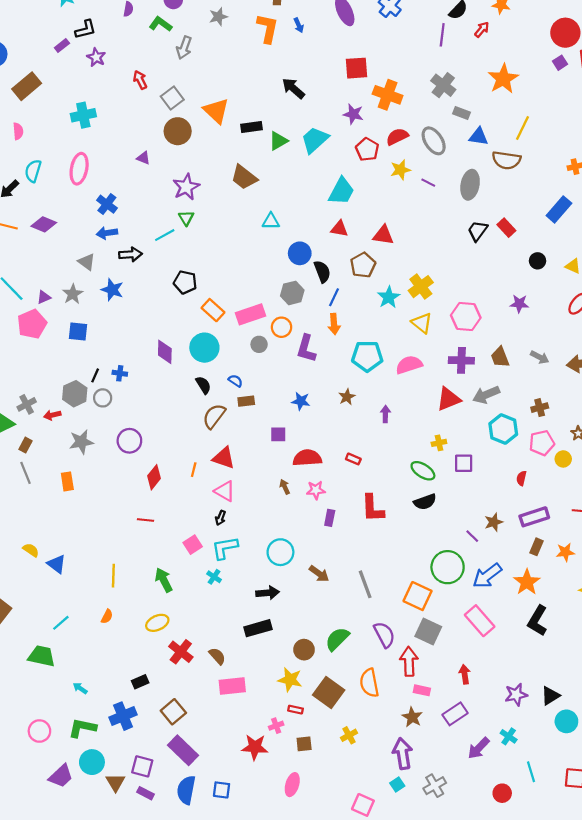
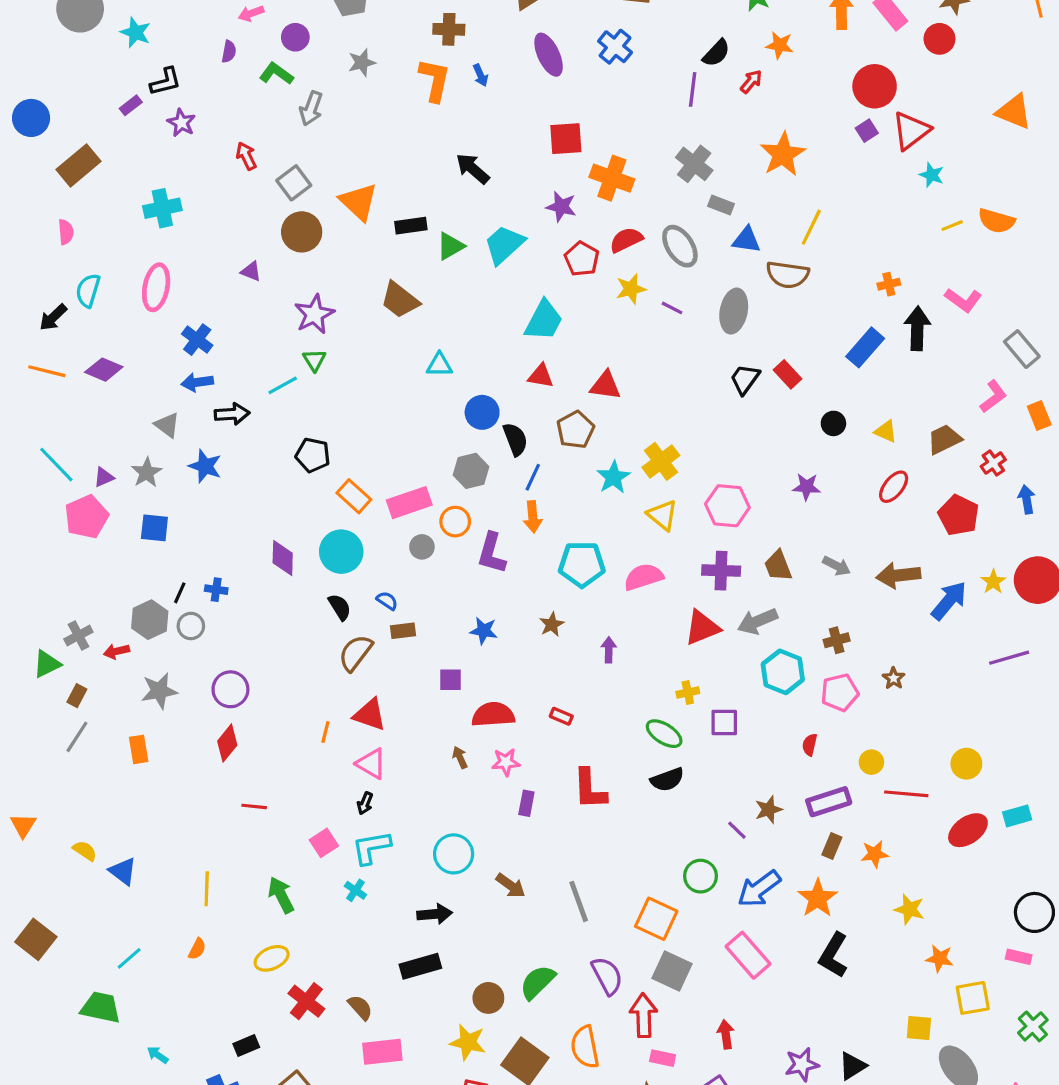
yellow circle: (563, 459) -> (871, 762), moved
gray line: (26, 473) -> (77, 737), turned 55
red diamond: (154, 477) -> (227, 743), moved
green circle: (448, 567) -> (700, 876), size x0.7

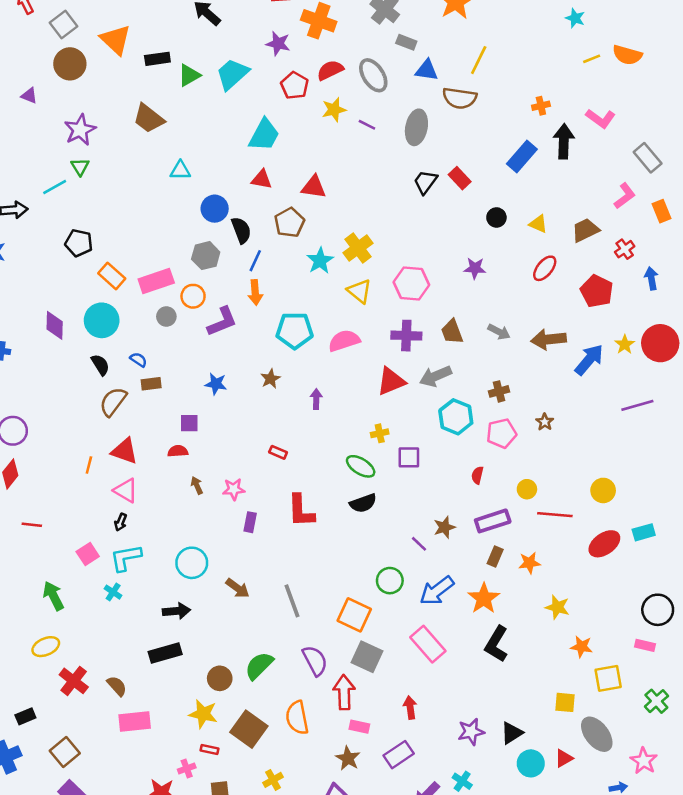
purple L-shape: (492, 553) -> (222, 322), turned -128
red semicircle: (493, 715) -> (178, 451), moved, size x0.6

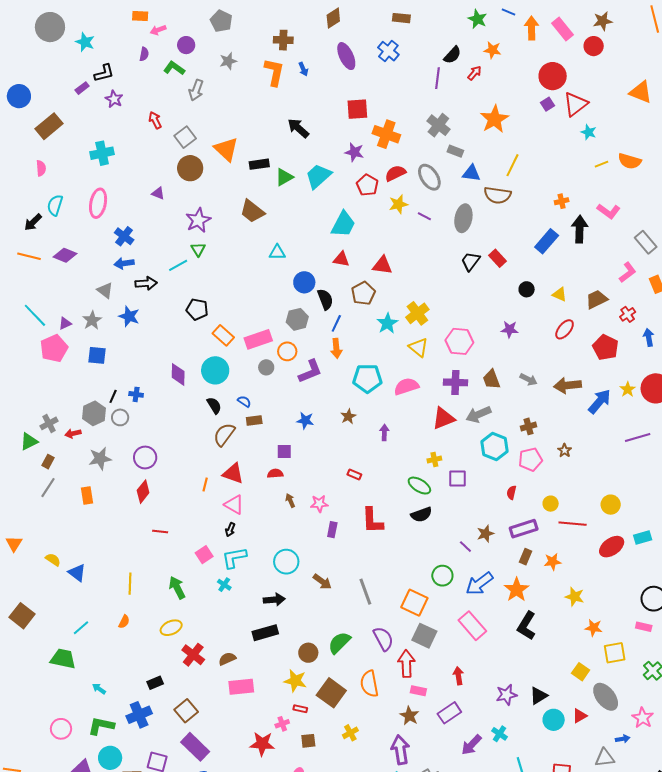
brown semicircle: (117, 686) -> (227, 659), turned -72
yellow square: (565, 702) -> (581, 672), turned 30

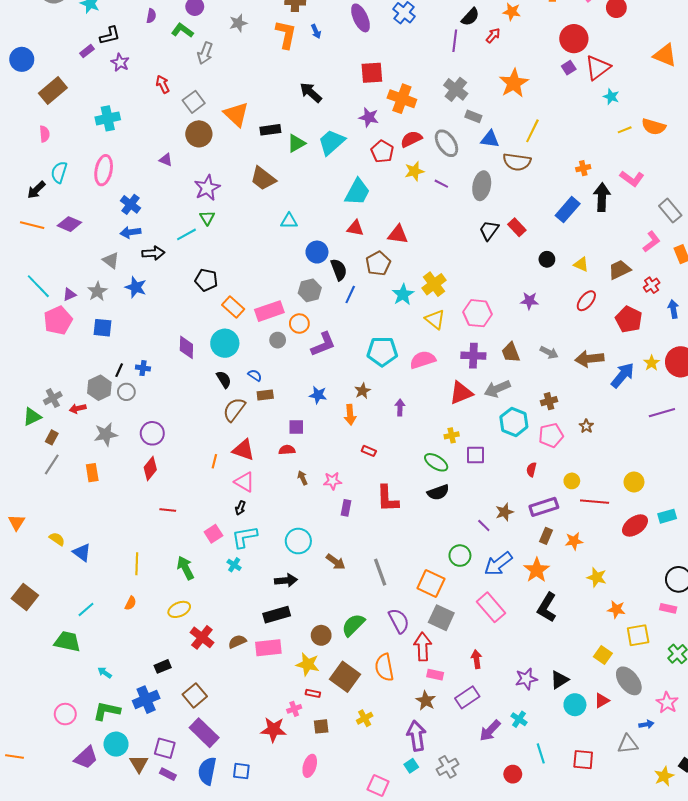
orange arrow: (336, 348) -> (350, 415), moved
pink rectangle: (241, 687) -> (268, 648), moved

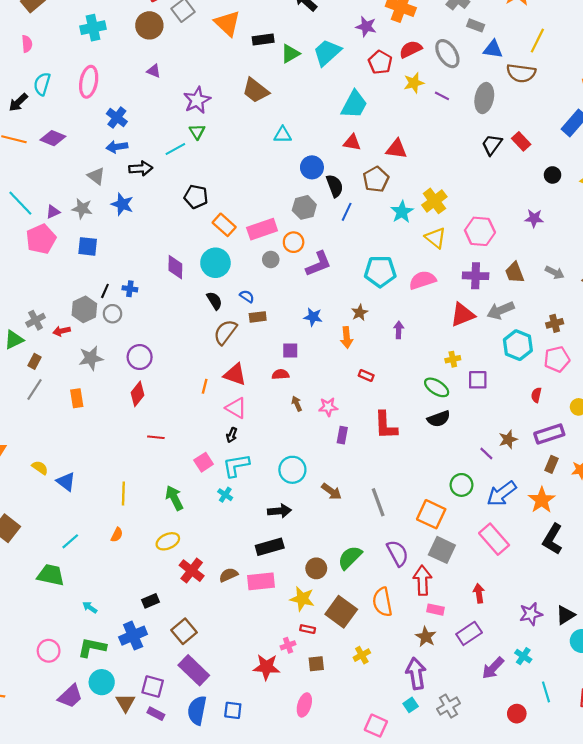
brown circle: (199, 134) -> (149, 25), moved
gray star: (97, 291) -> (82, 209), turned -30

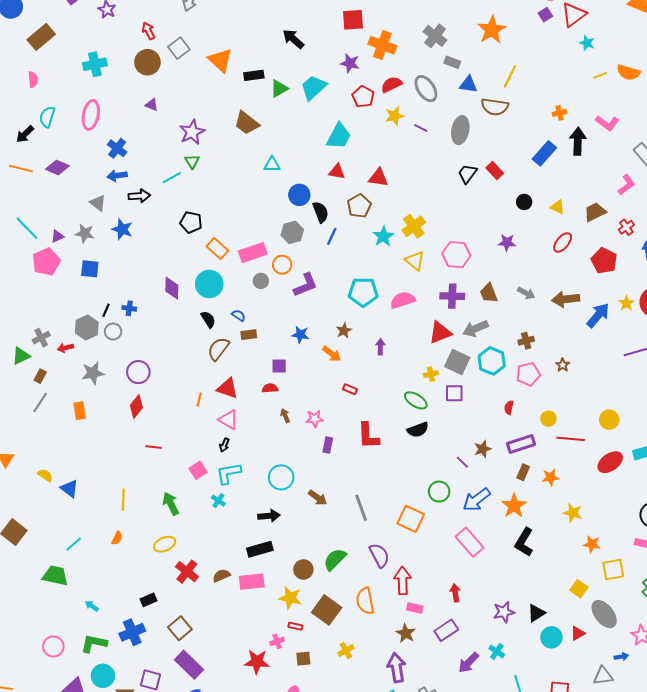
orange arrow: (347, 338) -> (332, 354), turned -48
gray square: (442, 550) -> (457, 362), moved

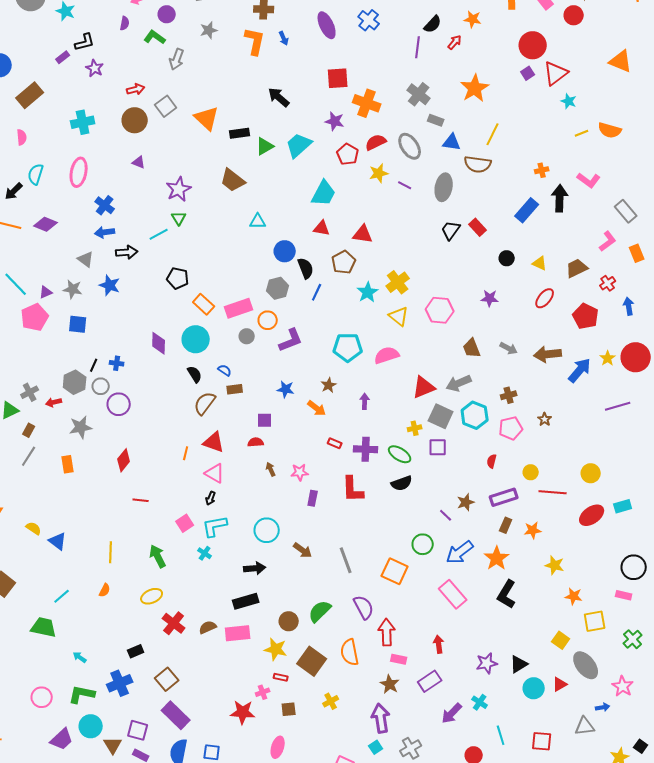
red arrow: (148, 31) -> (136, 89), turned 102
purple cross: (452, 296) -> (366, 449), moved
purple circle: (138, 372) -> (119, 404), moved

